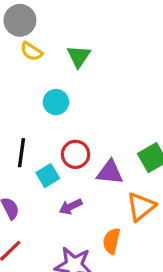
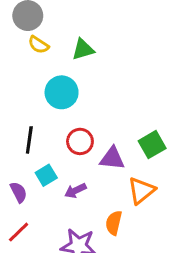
green triangle: (79, 56) -> (83, 49), turned 40
cyan circle: (56, 102) -> (62, 92), size x1.4
cyan square: (48, 176) -> (46, 175), moved

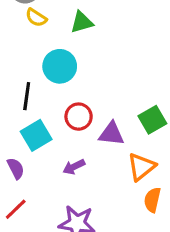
black line: (29, 140) -> (27, 96), moved
cyan square: (46, 175) -> (36, 135), moved, size x1.4
orange semicircle: (114, 223) -> (152, 200), moved

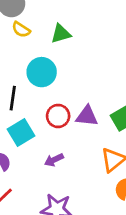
purple triangle: (112, 134) -> (87, 116), moved

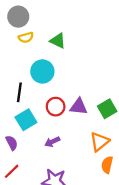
yellow semicircle: (21, 30) -> (26, 37), turned -48
green triangle: (61, 34) -> (58, 41), turned 42

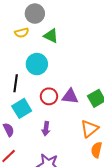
gray circle: (18, 17) -> (35, 14), moved
purple arrow: (52, 142) -> (46, 129), turned -56

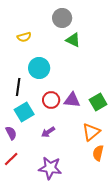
gray circle: (35, 14) -> (62, 18), moved
green triangle: (51, 36) -> (73, 40), moved
purple arrow: (46, 129) -> (48, 132), turned 48

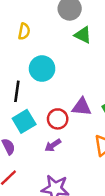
yellow semicircle: (24, 37) -> (24, 31), turned -64
red circle: (51, 100) -> (58, 119), moved

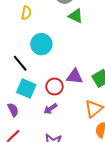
black line: (17, 91) -> (20, 63), turned -48
cyan square: (24, 121) -> (26, 89), turned -36

